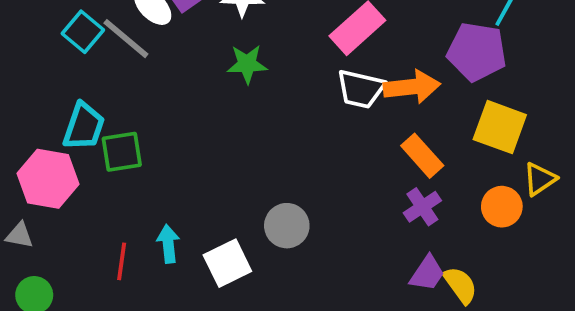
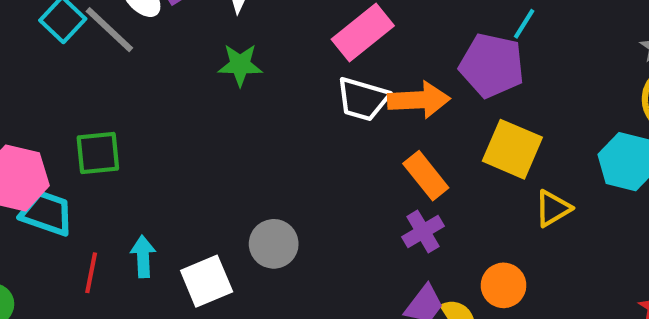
cyan trapezoid: (84, 126) -> (47, 213), moved, turned -93
orange circle: (502, 207) -> (504, 285), moved

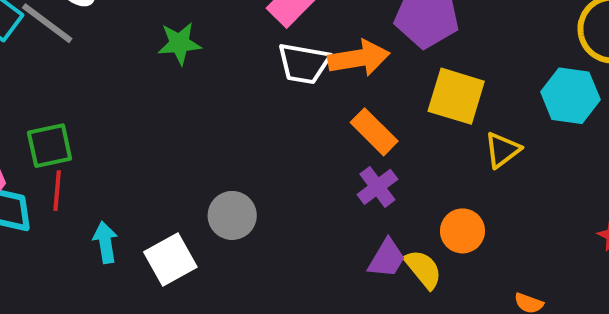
red line: (91, 273) -> (57, 191), moved

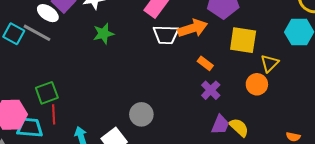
orange rectangle: (374, 132) -> (205, 63), size x0.7
orange circle: (462, 231) -> (257, 84), moved

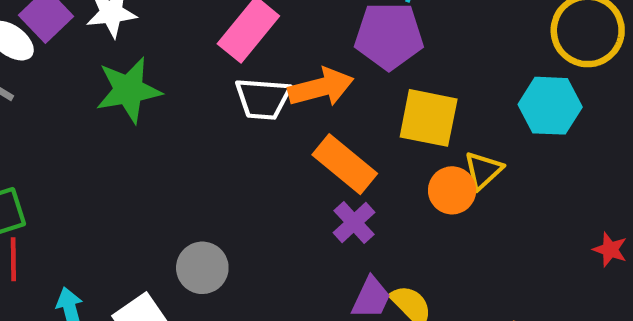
green star: (103, 34) -> (129, 90), size x1.4
orange rectangle: (205, 63) -> (345, 164), size x1.8
orange circle: (257, 84) -> (452, 190), moved

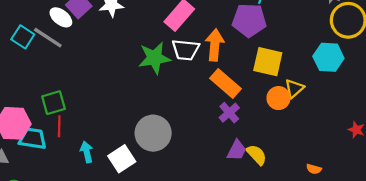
orange arrow: (321, 87) -> (215, 45), turned -72
green star: (129, 90) -> (154, 58), moved
gray circle: (202, 268) -> (153, 133), size x1.4

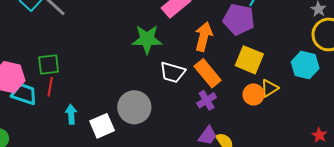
white trapezoid: (186, 50) -> (172, 72), moved

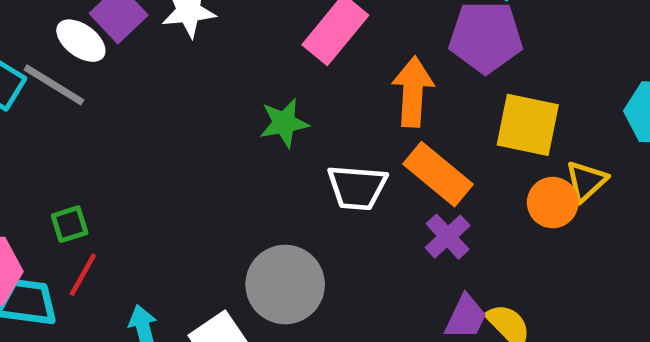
green star: (147, 39) -> (284, 123), size x0.7
green square: (49, 64) -> (70, 224), size x0.7
red line: (50, 87) -> (83, 275), turned 30

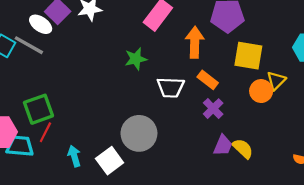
orange rectangle: (438, 174) -> (208, 80), size x0.7
green square: (70, 224) -> (38, 109), size x1.8

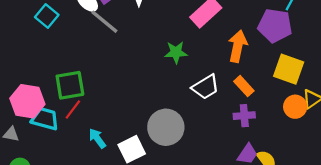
gray line: (29, 45) -> (104, 22), moved
white trapezoid: (171, 87) -> (206, 87), turned -44
purple cross: (213, 109) -> (244, 116), turned 30
cyan arrow: (74, 156) -> (97, 138), turned -30

